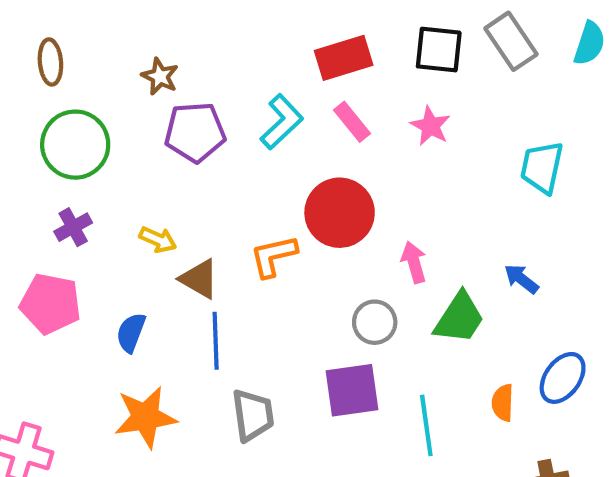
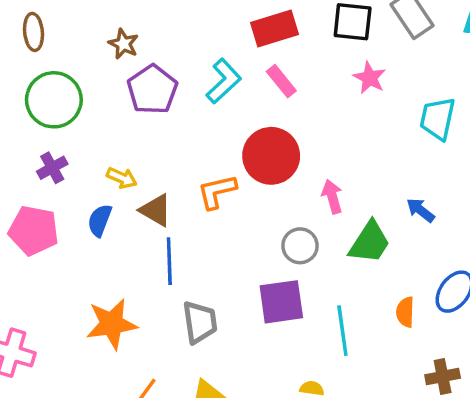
pink star: (430, 126) -> (370, 78), moved
purple pentagon: (195, 132) -> (152, 90), turned -30
blue semicircle: (131, 332) -> (100, 220), moved

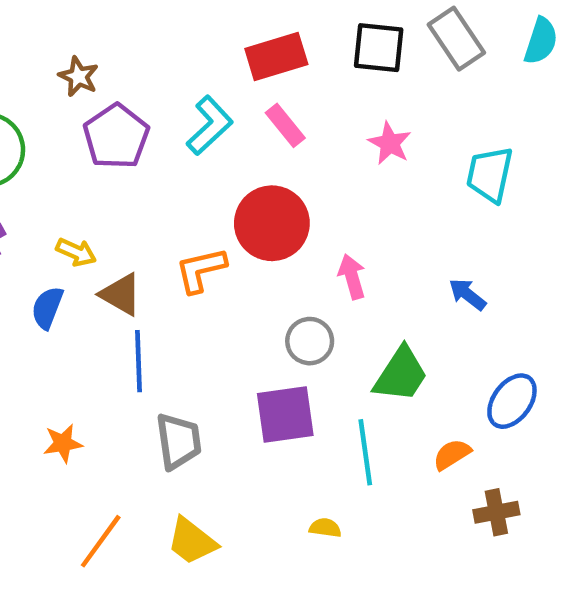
pink star: (370, 78) -> (390, 143), moved
green trapezoid: (370, 242) -> (401, 374), moved
orange semicircle: (405, 312) -> (452, 454), moved, turned 56
orange star: (112, 324) -> (63, 443), size x0.6

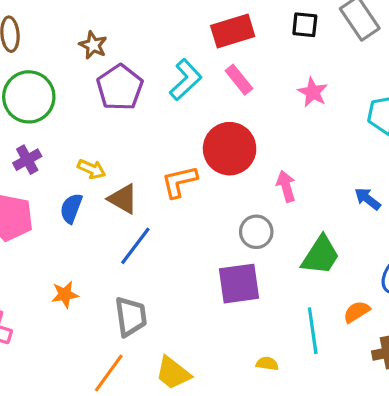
black square: (379, 48) -> (305, 25), size x0.7
blue line: (138, 361) -> (135, 246), turned 39
gray trapezoid: (178, 441) -> (131, 316), moved
orange star: (63, 443) -> (65, 295), moved
cyan line: (365, 452) -> (313, 331), moved

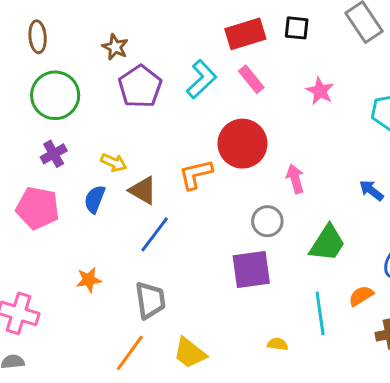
black square: (305, 25) -> (297, 28), moved

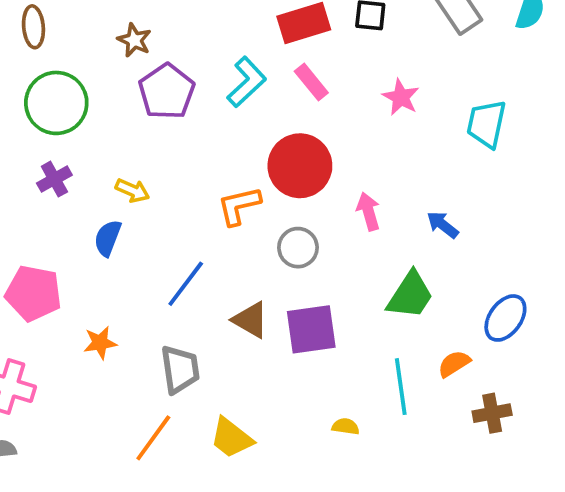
brown triangle: (143, 190) -> (250, 320), moved
blue arrow: (371, 190) -> (443, 225), moved
pink pentagon: (38, 208) -> (33, 293), moved
gray circle: (267, 221) -> (298, 248), moved

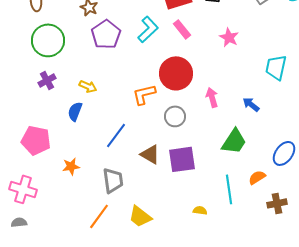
cyan trapezoid: (486, 124) -> (276, 67), moved

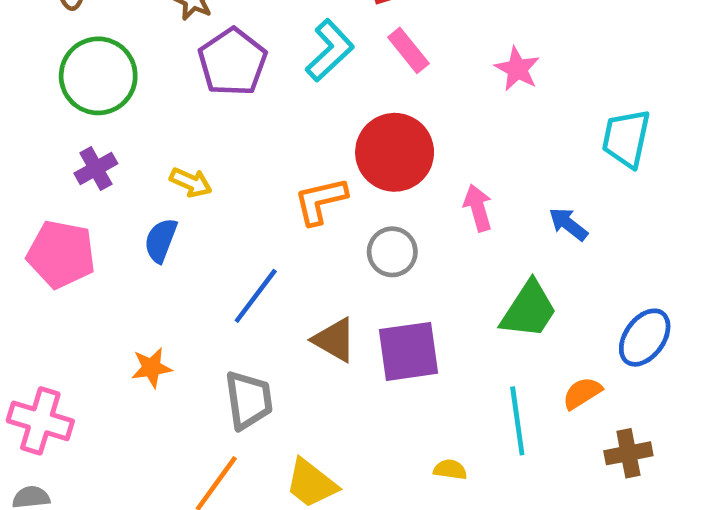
pink pentagon: (36, 140) -> (61, 254), moved

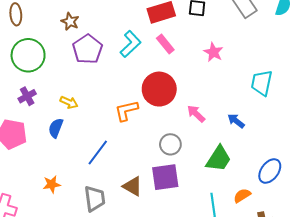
pink arrow: (478, 208) -> (196, 114), turned -30
gray circle: (392, 252) -> (170, 144), moved
brown triangle: (334, 340) -> (133, 186), moved

